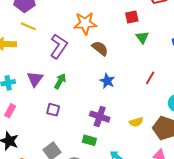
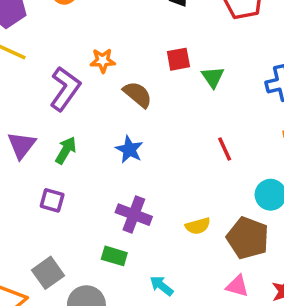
red square: (132, 17) -> (178, 59), moved
orange star: (85, 23) -> (103, 61), moved, size x0.6
red line: (150, 78) -> (225, 149), turned -56
blue star: (107, 81) -> (129, 149), moved

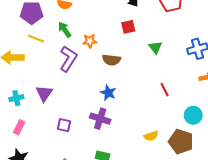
red square: (178, 59) -> (128, 27), moved
brown semicircle: (138, 94) -> (111, 60), turned 150
green arrow: (66, 150) -> (65, 30), moved, turned -63
purple cross: (134, 215) -> (100, 119), moved

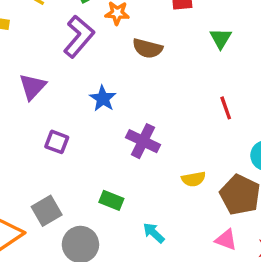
blue star: (108, 93) -> (103, 99), moved
purple cross: (100, 119) -> (143, 141), moved

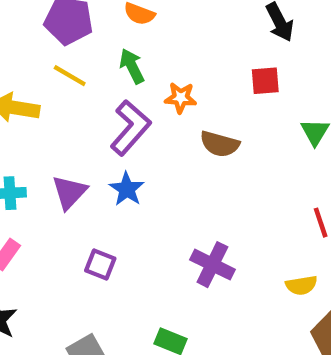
blue star: (103, 99) -> (127, 189), moved
yellow semicircle: (194, 179) -> (301, 285), moved

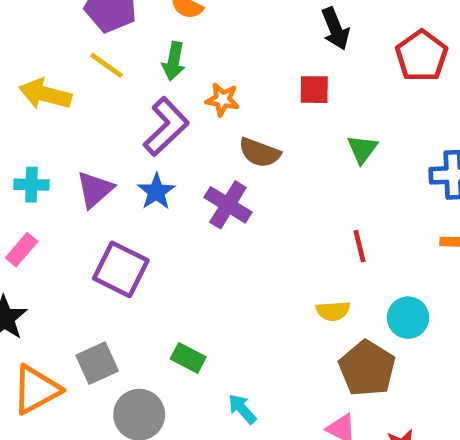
green arrow: (132, 66) -> (174, 61), turned -148
purple square: (100, 264) -> (121, 269), size x1.6
purple cross: (212, 265) -> (228, 205), moved

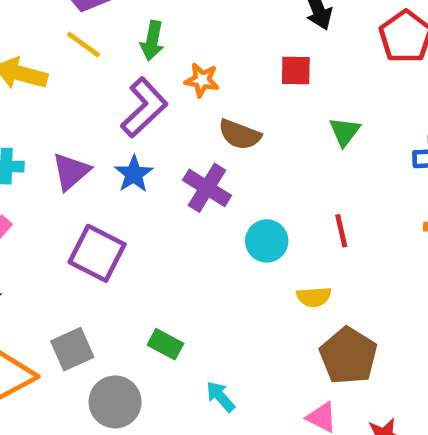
cyan circle: (408, 318) -> (267, 241), moved

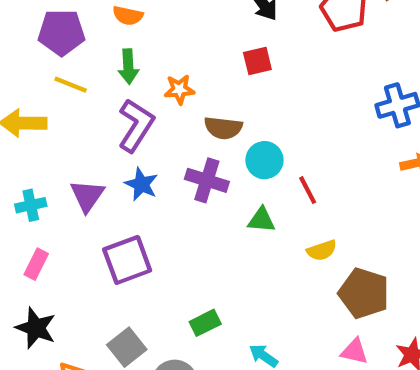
green triangle: (345, 132) -> (262, 220), moved, turned -48
red line: (341, 231) -> (308, 190), moved
cyan circle: (267, 241) -> (264, 160), moved
purple square: (97, 253) -> (127, 260), turned -33
green rectangle: (165, 344) -> (205, 323), turned -40

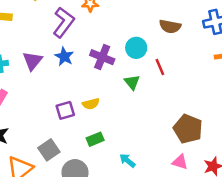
brown semicircle: (223, 128) -> (170, 26), moved
green triangle: (262, 220) -> (132, 82), turned 42
yellow semicircle: (322, 250) -> (91, 104), moved
purple square: (127, 260) -> (65, 110), moved, size x0.7

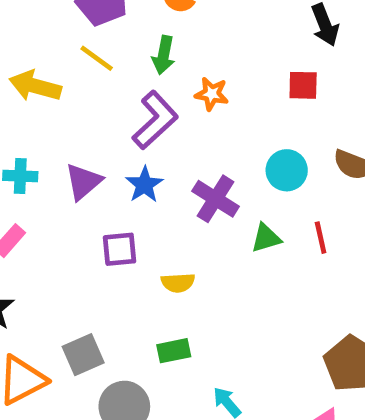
cyan circle: (136, 48) -> (287, 170), moved
green triangle: (132, 82) -> (266, 238), moved, turned 42
purple square: (65, 110) -> (120, 249), moved

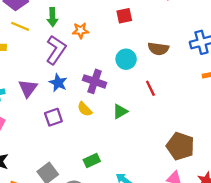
green triangle: (266, 238) -> (120, 111), moved
yellow semicircle: (178, 283) -> (85, 109), moved, turned 63

